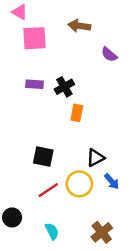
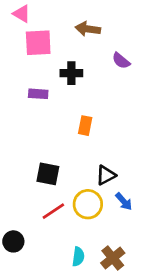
black cross: (64, 87) -> (71, 73), moved, turned 30
cyan semicircle: (52, 231) -> (78, 257), moved, turned 35

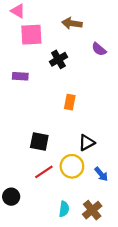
black cross: (71, 73) -> (58, 59), turned -30
purple rectangle: (38, 94) -> (20, 76), moved
blue arrow: (124, 201) -> (101, 174), moved

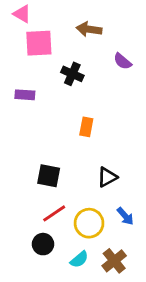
black cross: (58, 59) -> (72, 74), turned -36
yellow circle: (72, 166) -> (89, 223), moved
black circle: (11, 197) -> (43, 244), moved
cyan semicircle: (64, 209) -> (79, 259), turned 42

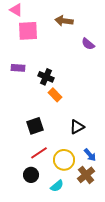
black cross: (72, 74) -> (46, 77), moved
orange rectangle: (86, 127) -> (55, 95), moved, turned -56
black square: (49, 176) -> (35, 126), turned -30
brown cross: (114, 261) -> (86, 175), moved

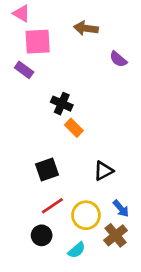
purple rectangle: (18, 68) -> (24, 70), moved, turned 32

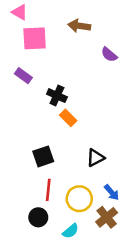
purple rectangle: (24, 70) -> (23, 76), moved
red line: (52, 206) -> (48, 190), turned -50

